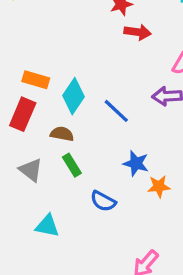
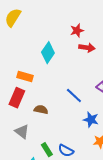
cyan diamond: (74, 96) -> (48, 53), moved
blue star: (136, 163) -> (91, 120), moved
green rectangle: (72, 165) -> (47, 150), moved

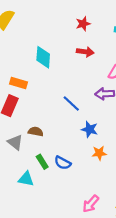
red star: (77, 31) -> (83, 24), moved
cyan diamond: (48, 53) -> (43, 57), turned -30
brown semicircle: (41, 110) -> (36, 132), moved

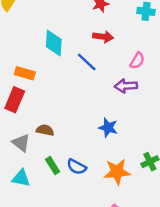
blue line: (71, 103) -> (87, 62), moved
orange star: (99, 153) -> (117, 172), moved, size x1.5
cyan triangle: (26, 179) -> (21, 178), moved

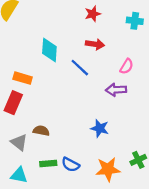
green rectangle: (53, 165) -> (48, 163), turned -63

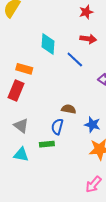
blue star: (100, 128) -> (92, 125), moved
brown semicircle: (41, 131) -> (69, 109), moved
blue semicircle: (70, 165) -> (57, 127), moved, turned 77

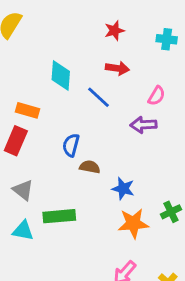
blue semicircle: (57, 127) -> (71, 145), moved
green rectangle: (47, 144) -> (59, 216), size x1.5

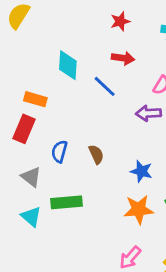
blue semicircle: (71, 145) -> (59, 151), moved
brown semicircle: (90, 167) -> (96, 154), turned 54
blue star: (123, 189) -> (141, 171), moved
cyan triangle: (23, 231) -> (31, 217), turned 30

